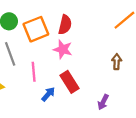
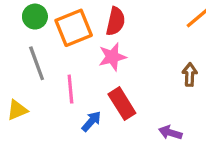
pink star: (63, 49) -> (112, 57), turned -30
purple arrow: (103, 102) -> (170, 133), turned 80

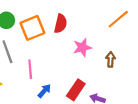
pink star: (112, 57) -> (82, 47), moved
red rectangle: (122, 104) -> (76, 90), moved, turned 66

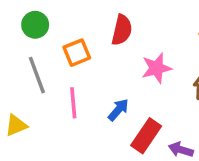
orange square: (32, 28) -> (77, 53), moved, size x0.7
blue arrow: (44, 91) -> (118, 110), moved

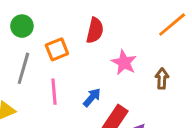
pink star: (157, 68) -> (124, 62), turned -30
gray line: (37, 75) -> (23, 68), turned 36

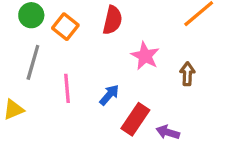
orange square: (57, 49) -> (65, 27), moved, turned -30

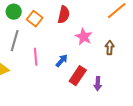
purple arrow: (168, 132) -> (98, 84), turned -104

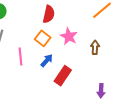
orange square: (35, 19) -> (43, 38), moved
purple arrow: (98, 84) -> (101, 91), moved

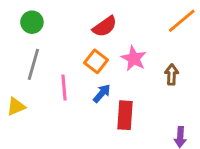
red semicircle: (49, 14) -> (105, 27), turned 42
red rectangle: (63, 76) -> (125, 115), turned -30

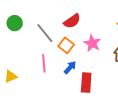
green circle: (32, 22) -> (15, 23), moved
gray line: (33, 64) -> (45, 33), moved, turned -55

